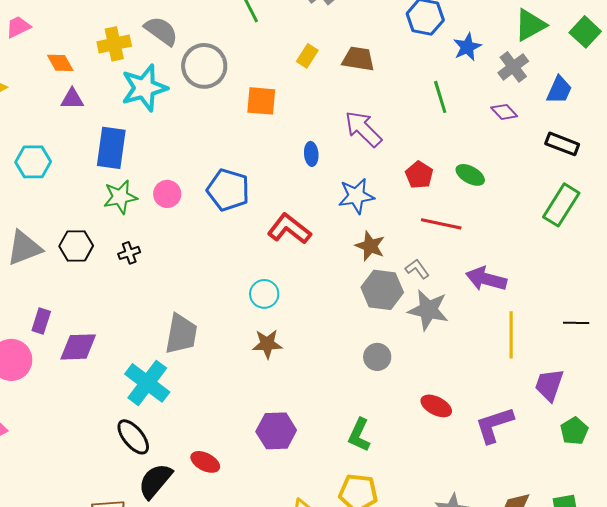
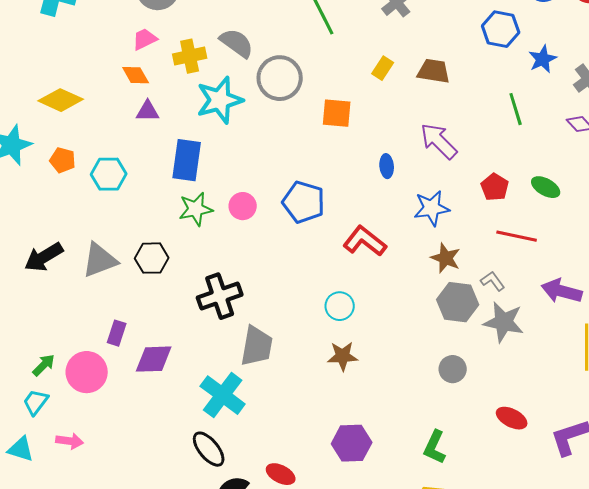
pink trapezoid: (18, 27) -> (145, 39), moved
black cross: (129, 253) -> (220, 296), moved, size x2.0

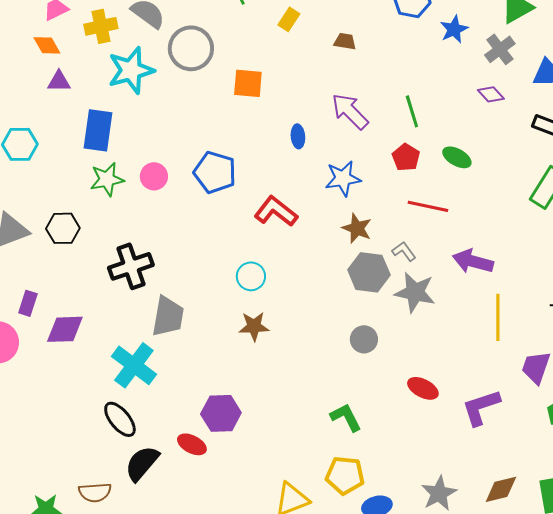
yellow rectangle: (383, 68) -> (289, 19), moved
brown trapezoid: (434, 71) -> (345, 41), size x0.7
green line: (516, 109) -> (412, 111), moved
purple hexagon: (352, 443) -> (221, 413), moved
green L-shape: (435, 447) -> (346, 417), turned 128

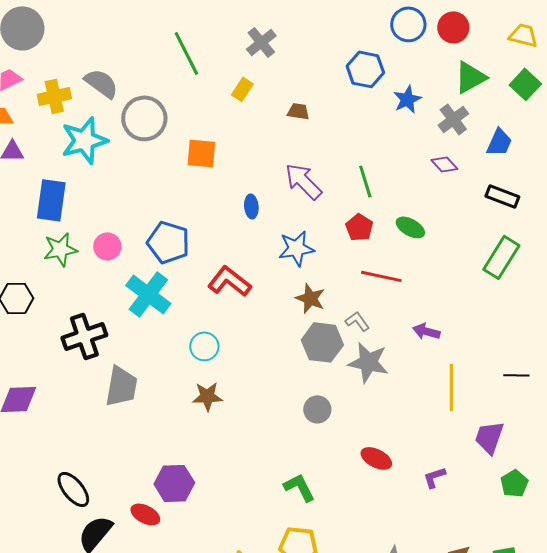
purple arrow: (473, 261) -> (426, 331), size x0.7
cyan cross: (134, 365) -> (148, 294), moved
purple L-shape: (481, 407) -> (434, 477), size x0.6

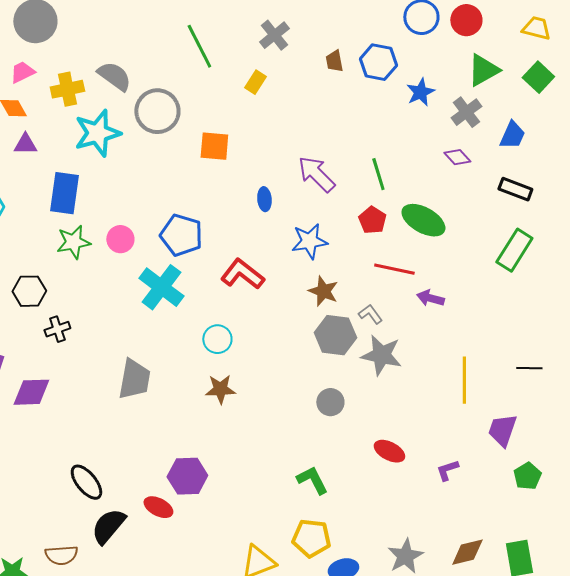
brown trapezoid: (298, 111) -> (334, 61), moved, turned -110
green ellipse: (410, 227) -> (423, 220), size x1.5
purple arrow: (426, 331) -> (430, 298), moved
black cross: (84, 336) -> (57, 329), moved, size x0.6

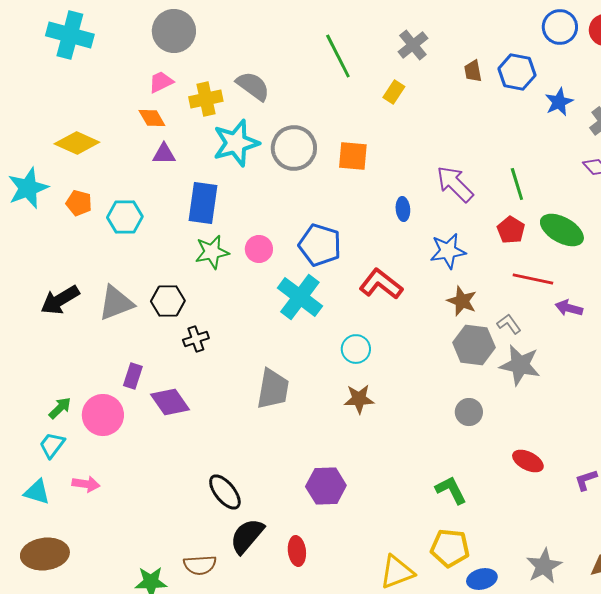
gray circle: (157, 111) -> (294, 148), moved
purple diamond: (31, 392) -> (170, 402), turned 57
red ellipse: (158, 507) -> (297, 551), moved, turned 56

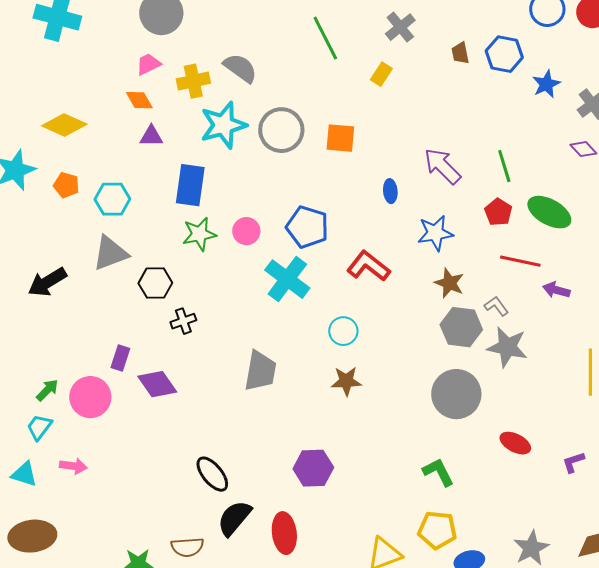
gray triangle: (116, 303) -> (110, 253), moved
gray circle: (469, 412) -> (456, 394), size x1.8
red ellipse: (297, 551) -> (284, 533), size x1.4

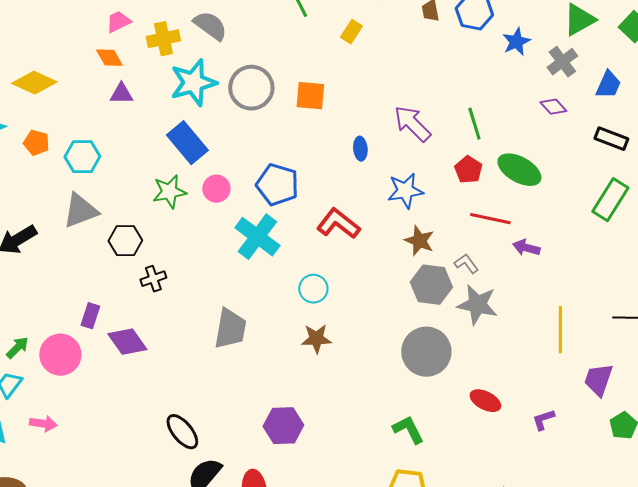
blue rectangle: (190, 185) -> (187, 143), moved, turned -48

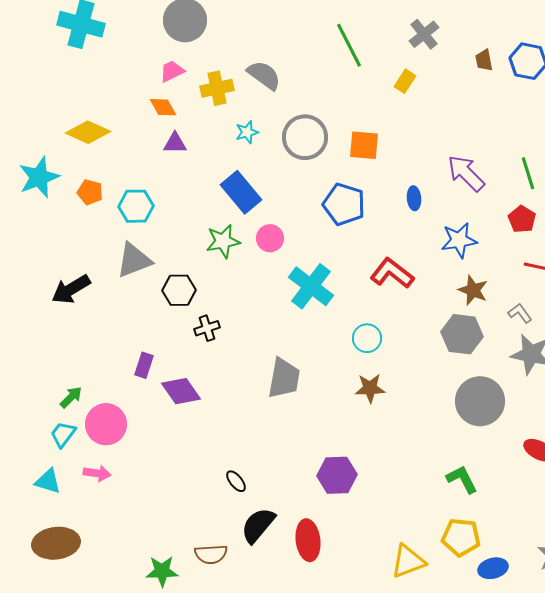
cyan star: (193, 83) -> (247, 132), size x0.5
blue pentagon: (277, 185) -> (344, 204), moved
gray hexagon: (431, 285) -> (462, 334), moved
pink circle: (60, 355) -> (106, 424), moved
black ellipse: (182, 432) -> (236, 481), size x0.6

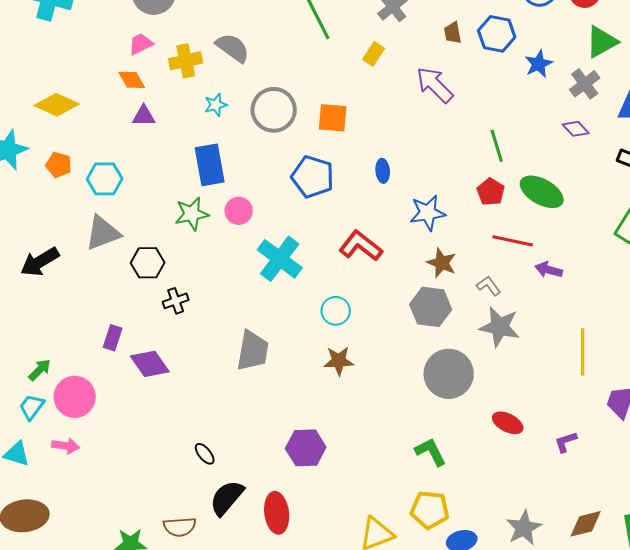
purple arrow: (466, 173) -> (435, 85), moved
blue rectangle: (241, 192) -> (210, 165), turned 30

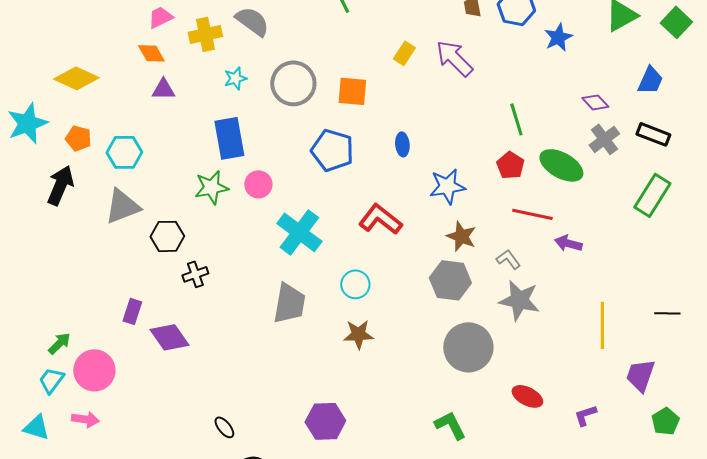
yellow rectangle: (374, 54) -> (404, 53), moved
gray cross: (585, 84) -> (604, 139), moved
black arrow: (40, 262) -> (60, 185), moved, turned 144
gray trapezoid: (253, 351) -> (289, 303), moved

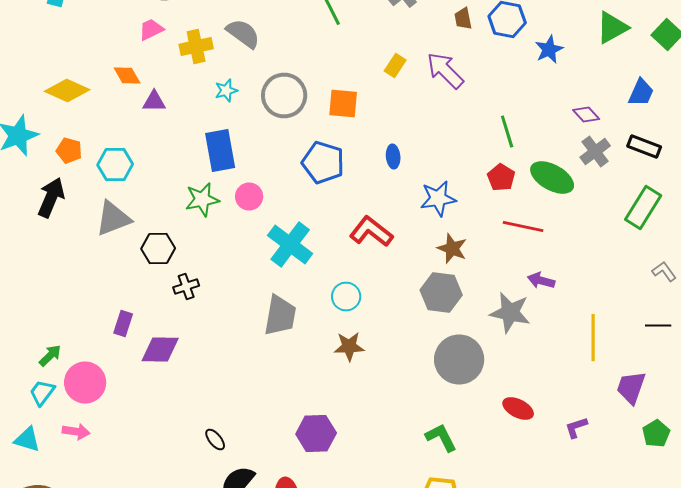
orange diamond: (151, 53) -> (127, 76), moved
purple arrow: (568, 243) -> (541, 280), moved
gray L-shape: (508, 259) -> (664, 272), moved
purple diamond: (169, 337) -> (160, 350), turned -54

